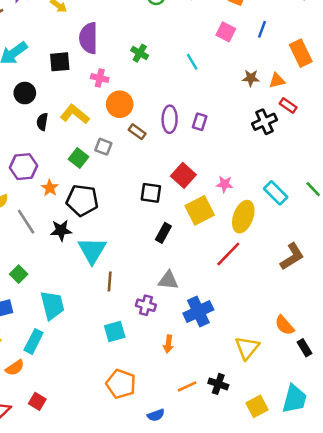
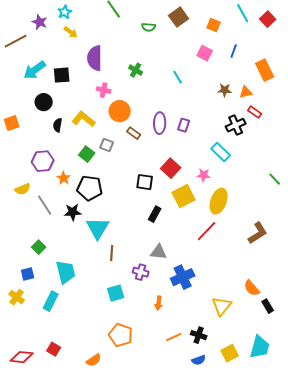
black square: (60, 62) -> (62, 75), moved
cyan rectangle: (276, 193) -> (221, 152), moved
orange semicircle: (15, 368) -> (94, 360), moved
blue semicircle: (156, 415) -> (199, 360), moved

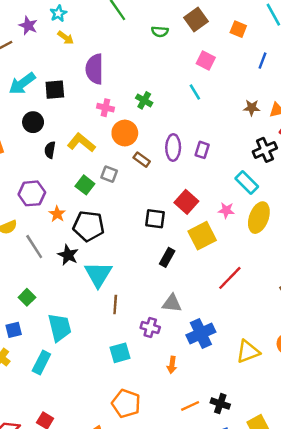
pink square: (205, 53) -> (206, 61), moved
green cross: (136, 70) -> (144, 100), moved
yellow ellipse: (219, 201) -> (259, 218), moved
black star: (73, 212) -> (68, 255), turned 30
yellow triangle: (222, 306) -> (248, 352), moved, turned 30

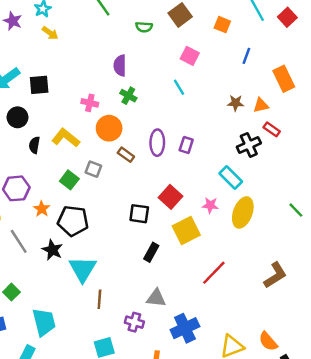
purple semicircle: (95, 69) -> (120, 66), moved, size x0.7

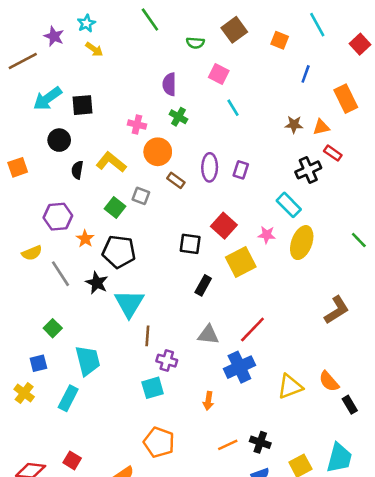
red square: (287, 17) -> (360, 44), moved
pink square: (190, 56) -> (219, 74), moved
red line: (214, 273) -> (252, 329), moved
purple cross: (134, 322) -> (167, 361), moved

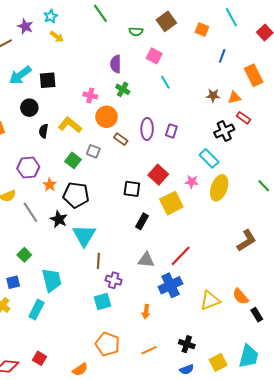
orange line: (228, 445) -> (149, 350), moved

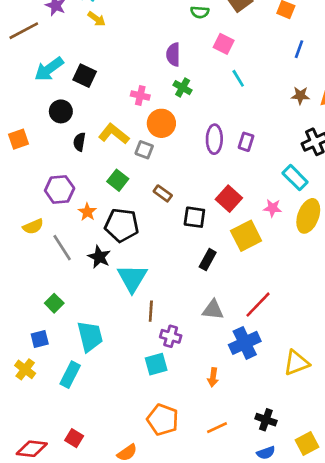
blue line: (222, 56) -> (299, 49), moved
black square: (48, 80) -> (85, 76), turned 30
brown rectangle: (121, 139) -> (163, 193), moved
gray square: (93, 151) -> (144, 150), moved

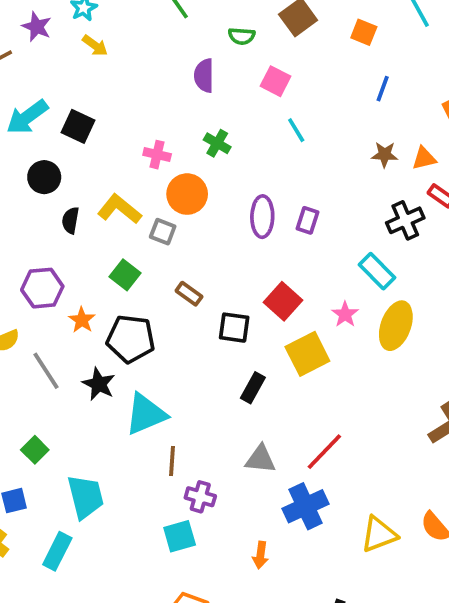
purple semicircle: (173, 55) -> (204, 76), moved
pink star: (273, 208) -> (345, 314), turned 30
cyan triangle: (132, 278) -> (146, 414), turned 36

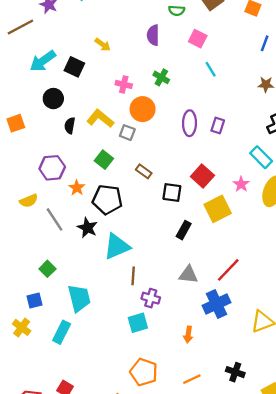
yellow arrow: (95, 45) -> (103, 45), moved

